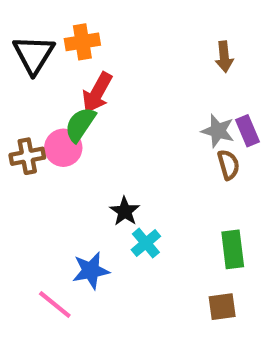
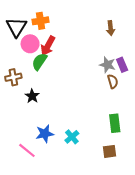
pink circle: (63, 148) -> (30, 44), moved
black star: (125, 211) -> (32, 96), moved
cyan cross: (146, 243) -> (72, 137), moved

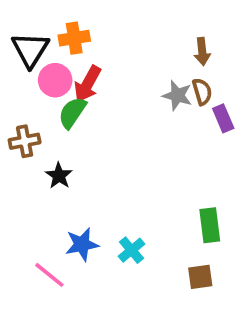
gray star: (107, 65) -> (177, 95), moved
brown semicircle: (113, 81) -> (202, 92), moved

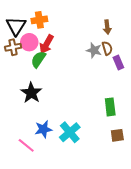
brown cross: (25, 141) -> (13, 47), moved
black star: (59, 176) -> (31, 93), size x1.5
green rectangle: (210, 225) -> (110, 107), moved
cyan cross: (131, 250) -> (70, 132), size x1.5
brown square: (200, 277) -> (117, 135), moved

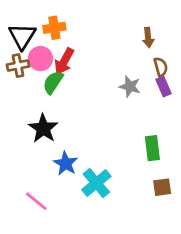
brown semicircle: (107, 48) -> (161, 67), moved
gray star: (94, 50) -> (130, 87), moved
blue star: (43, 129) -> (66, 163), moved, turned -30

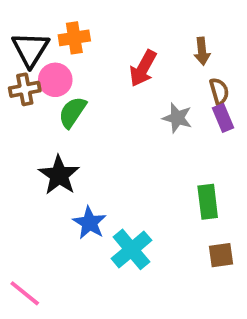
red arrow: (64, 61) -> (143, 68), moved
pink line: (36, 201) -> (25, 293), moved

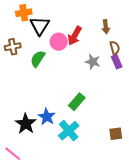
orange cross: (74, 38) -> (24, 13), moved
black triangle: (30, 49) -> (40, 26), moved
pink circle: (55, 80) -> (59, 42), moved
black star: (59, 175) -> (26, 124), moved
green rectangle: (208, 202) -> (77, 102), moved, turned 48

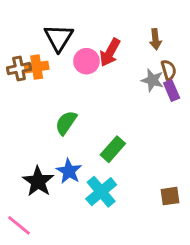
orange cross: (24, 13) -> (37, 67), moved
green semicircle: (38, 59) -> (66, 123), moved
gray star: (93, 62) -> (152, 80), moved

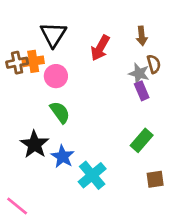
pink circle: (86, 61) -> (56, 76), moved
purple rectangle: (172, 91) -> (142, 91), moved
green semicircle: (66, 123) -> (60, 112), turned 110
green rectangle: (113, 149) -> (142, 140), moved
black star: (38, 181) -> (34, 144), moved

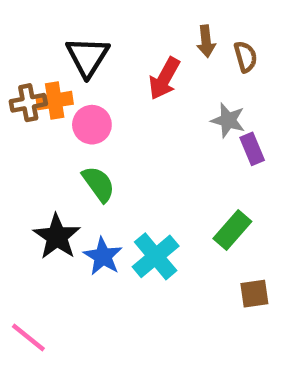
brown arrow: (142, 36) -> (206, 41), moved
brown semicircle: (154, 64) -> (246, 57), moved
purple rectangle: (142, 91) -> (252, 149), moved
cyan cross: (92, 175) -> (156, 256), moved

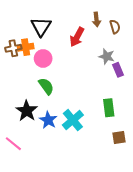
green rectangle: (232, 230) -> (109, 108), turned -48
pink line: (28, 338) -> (13, 144), moved

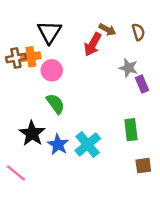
brown arrow: (96, 19) -> (107, 30), moved, turned -56

